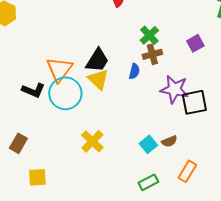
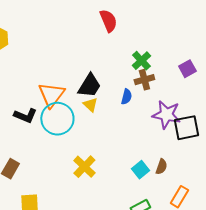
yellow triangle: (98, 79) -> (90, 105), size x0.7
brown semicircle: (169, 141) -> (161, 167), turned -49

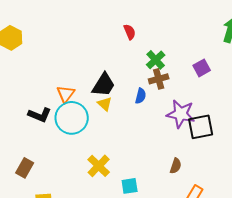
red semicircle: (108, 21) -> (130, 32), moved, size x0.7
orange triangle: (51, 95) -> (66, 94), size x0.7
cyan square: (140, 170) -> (130, 186), moved, turned 30

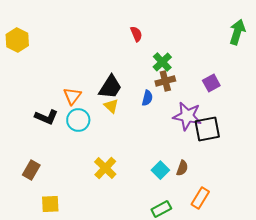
purple square: (202, 68) -> (211, 83), moved
cyan circle: (72, 118) -> (78, 120), size x0.7
cyan square: (130, 186) -> (160, 170), moved, turned -36

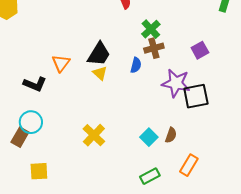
cyan circle: (78, 120) -> (31, 122), moved

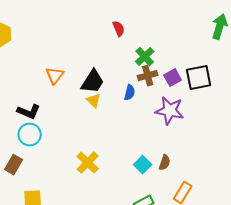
purple square: (200, 50) -> (173, 78), moved
orange triangle: (61, 63) -> (55, 76), moved
black square: (196, 96) -> (199, 78), moved
cyan circle: (31, 122) -> (30, 135), moved

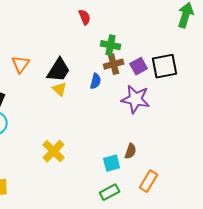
green cross: (145, 57) -> (111, 45), turned -36
cyan square: (143, 165) -> (112, 163), moved, turned 30

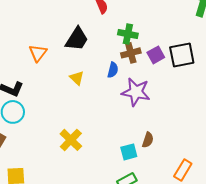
black trapezoid: (59, 70) -> (77, 39), moved
purple star: (136, 99) -> (136, 92), moved
orange rectangle: (149, 181) -> (183, 170), moved

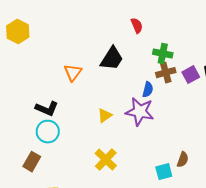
yellow triangle: (77, 78) -> (105, 116), moved, turned 42
purple star: (136, 92) -> (140, 112), moved

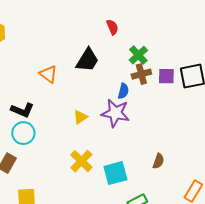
green cross: (163, 54) -> (138, 55), turned 36
orange triangle: (73, 73) -> (48, 74), turned -30
purple square: (191, 75) -> (166, 76), turned 30
cyan square: (164, 172) -> (115, 173), moved, size x1.4

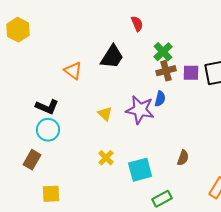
blue semicircle: (123, 91) -> (160, 99), moved
yellow triangle: (80, 117) -> (105, 114), turned -42
yellow cross: (81, 161) -> (106, 158), size x0.7

